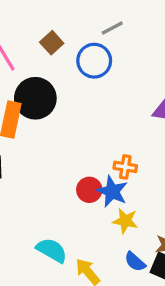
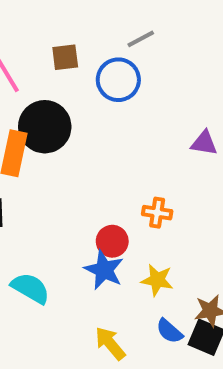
brown square: (52, 43) -> (65, 57), turned 35
blue star: (112, 191) -> (104, 270), moved
cyan semicircle: (52, 250) -> (30, 288), moved

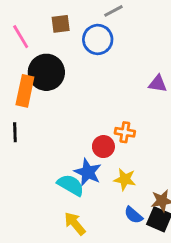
red circle: (112, 241) -> (103, 147), moved
cyan semicircle: (30, 288) -> (71, 185), moved
yellow arrow: (110, 343) -> (75, 224), moved

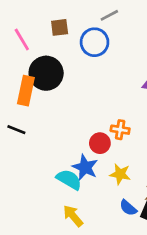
black line: (15, 132) -> (16, 130), turned -66

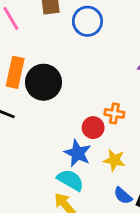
black circle: (46, 73) -> (43, 82), moved
cyan semicircle: (69, 179) -> (70, 180), moved

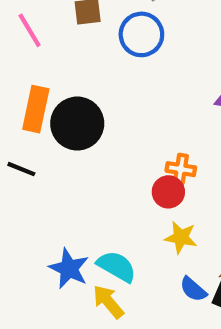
red circle: (93, 128) -> (168, 192), moved
blue star: (78, 153) -> (69, 269), moved

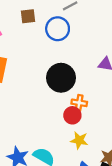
black circle: (77, 124) -> (61, 78), moved

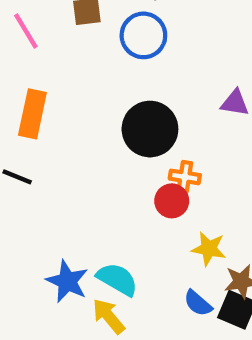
yellow star: (79, 140) -> (209, 249), moved

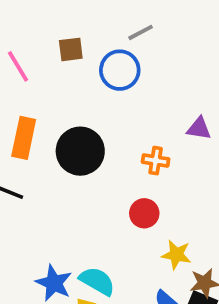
black circle: (150, 129) -> (80, 151), moved
orange cross: (185, 177) -> (156, 161), moved

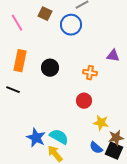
brown square: (71, 49) -> (45, 14), turned 32
black circle: (80, 151) -> (50, 68), size x0.7

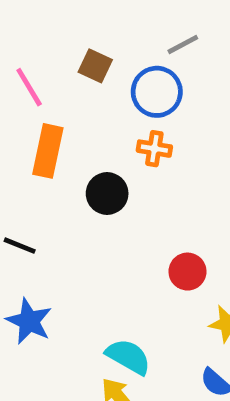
orange rectangle: (20, 61) -> (48, 151), moved
orange cross: (90, 73) -> (154, 149), moved
blue star: (36, 138) -> (29, 321), moved

